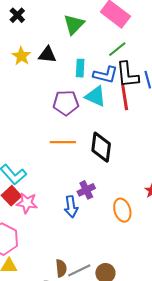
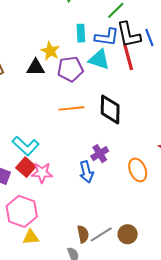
black triangle: (47, 55) -> (36, 67), moved
yellow star: (21, 56) -> (50, 51), moved

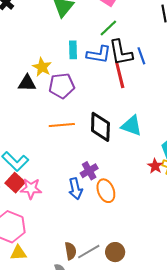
cyan triangle: (99, 60) -> (132, 126), moved
orange ellipse: (138, 170) -> (106, 191), moved

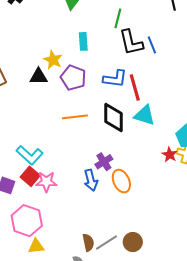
green line: (108, 28) -> (118, 18), turned -30
blue L-shape: (99, 54) -> (115, 79), moved
red line: (120, 75) -> (135, 87), moved
purple pentagon: (62, 86) -> (73, 78), turned 30

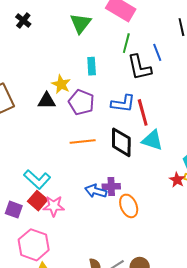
blue line: (152, 45) -> (157, 52), moved
purple cross: (104, 162) -> (111, 186), turned 30
blue arrow: (91, 180) -> (96, 191), moved, turned 120

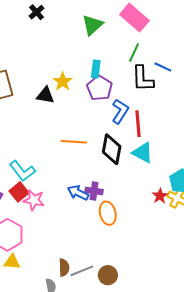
blue line: (157, 52) -> (163, 67), turned -54
purple pentagon: (81, 102) -> (99, 88), moved
blue L-shape: (123, 103) -> (120, 111), turned -75

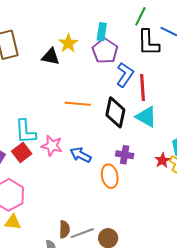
cyan L-shape: (22, 171) -> (26, 132), turned 32
purple cross: (94, 191) -> (125, 155), moved
pink star: (34, 200) -> (52, 146), moved

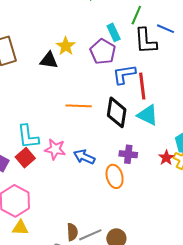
cyan rectangle: (102, 32) -> (114, 32), moved, turned -30
blue L-shape: (125, 75) -> (124, 74), turned -130

